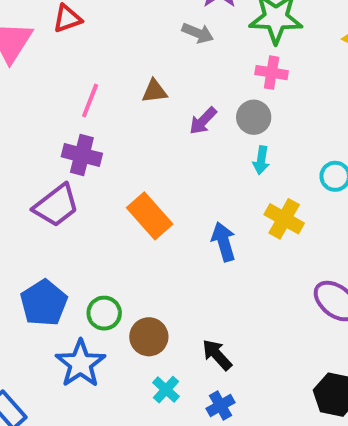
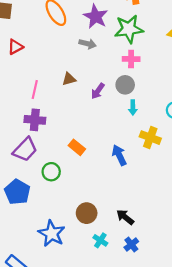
orange rectangle: (150, 216) -> (77, 147), size x0.7
blue pentagon: (44, 303) -> (17, 192), moved
green circle: (104, 313) -> (51, 172), moved

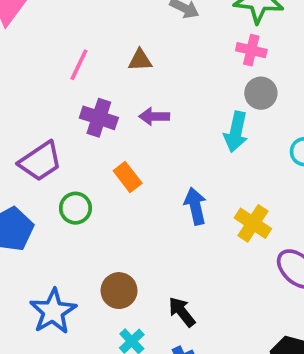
gray circle: (125, 85) -> (261, 93), moved
purple arrow: (98, 91) -> (154, 116), moved, turned 42
cyan arrow: (133, 108) -> (236, 132), size x1.5
purple cross: (35, 120) -> (99, 118), moved
yellow cross: (150, 138) -> (253, 223), moved

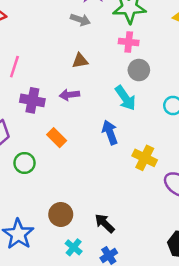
brown triangle: (140, 60) -> (80, 61), moved
cyan arrow: (236, 132) -> (125, 98), turned -40
blue arrow: (195, 206) -> (110, 132), moved

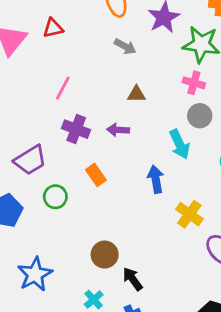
gray arrow: (80, 20) -> (125, 47), moved
brown circle: (61, 214) -> (105, 255), moved

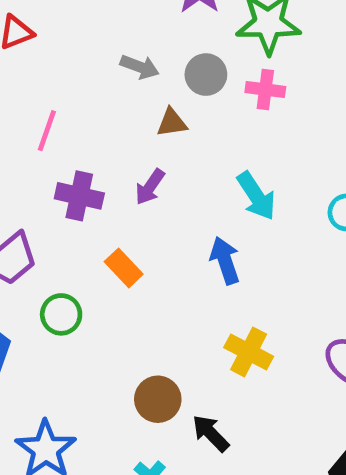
gray arrow: (125, 47) -> (140, 67), moved
gray circle: (200, 116) -> (206, 75), moved
purple arrow: (118, 130) -> (150, 187), turned -50
yellow cross: (189, 214) -> (249, 352), moved

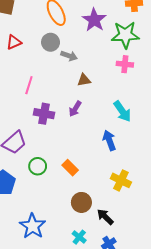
gray circle: (206, 75) -> (51, 42), moved
orange rectangle: (124, 268) -> (70, 168), moved

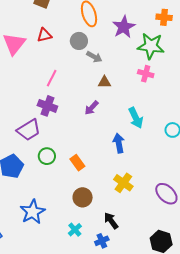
purple cross: (44, 114) -> (47, 106), moved
black arrow: (105, 217) -> (111, 221), moved

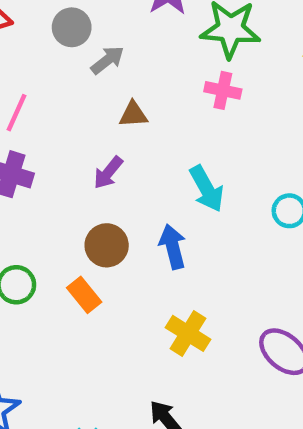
gray arrow: (94, 57) -> (107, 60), turned -63
brown circle: (83, 197) -> (107, 245), moved

